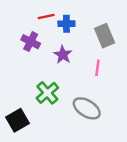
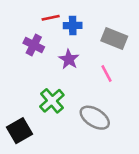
gray rectangle: (105, 36) -> (114, 38), turned -45
pink line: (97, 68) -> (106, 74), turned -35

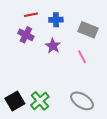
red line: (51, 18) -> (31, 15), moved
green cross: (52, 101) -> (40, 101), moved
gray ellipse: (95, 118) -> (82, 101), moved

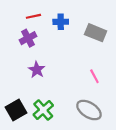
purple cross: (26, 35) -> (28, 38), turned 35
purple star: (53, 46) -> (37, 70), moved
pink line: (82, 57) -> (94, 76), moved

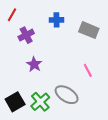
red line: (33, 16) -> (12, 15), moved, turned -48
gray ellipse: (89, 110) -> (67, 95), moved

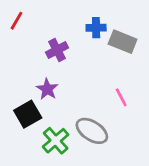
blue cross: (56, 20) -> (96, 28), moved
purple cross: (26, 35) -> (57, 50), moved
black square: (15, 102) -> (28, 114), moved

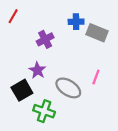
pink line: (121, 97) -> (96, 77), turned 48
gray ellipse: (92, 131) -> (68, 88), moved
green cross: (56, 141) -> (44, 111), turned -30

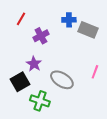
red line: (13, 16) -> (21, 19), moved
pink line: (96, 77) -> (95, 72), moved

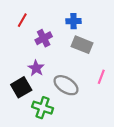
gray rectangle: (88, 30) -> (82, 45), moved

